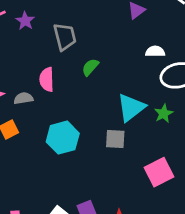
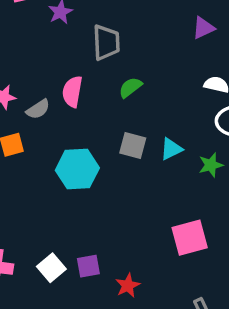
gray semicircle: (23, 98) -> (38, 109), turned 144
cyan triangle: (131, 108) -> (171, 149), size x0.6
gray square: (115, 139) -> (133, 145), moved

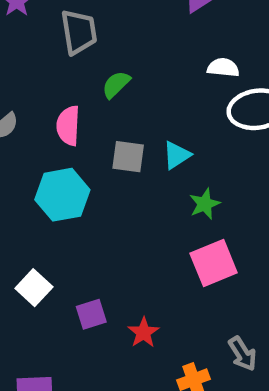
pink semicircle: (72, 92) -> (68, 126), moved
green star: (211, 165) -> (205, 204), moved
white square: (51, 268) -> (34, 288), moved

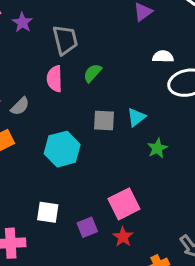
pink semicircle: (68, 126) -> (55, 79), moved
pink square: (214, 263) -> (124, 204), moved
white square: (34, 288) -> (48, 212), turned -30

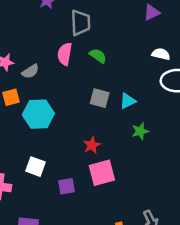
green semicircle: (92, 73) -> (98, 56), turned 72
cyan hexagon: (62, 149) -> (38, 114), moved
red star: (123, 237) -> (92, 145), moved

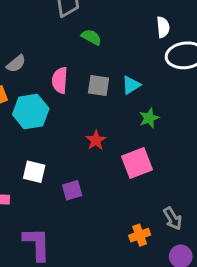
pink semicircle: (65, 54) -> (60, 80), moved
white semicircle: (161, 54) -> (163, 27), turned 78
pink square: (102, 173) -> (137, 163), moved

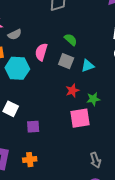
green semicircle: (91, 37) -> (71, 40), moved
green star: (149, 118) -> (93, 99), moved
red star: (96, 140) -> (72, 91), moved
orange cross: (140, 235) -> (30, 160), moved

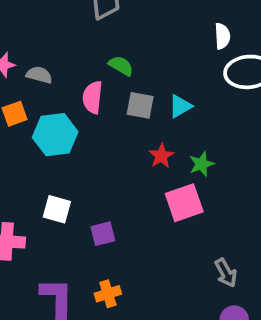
gray semicircle: (15, 34) -> (39, 75), turned -128
green semicircle: (71, 40) -> (121, 66), moved

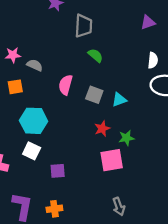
green semicircle: (121, 66) -> (95, 55), moved
cyan hexagon: (55, 135) -> (34, 121), moved
gray arrow: (226, 273) -> (119, 207), moved

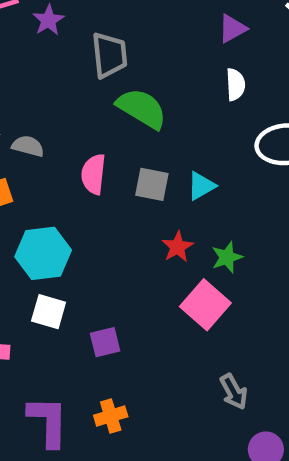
green semicircle: (95, 55) -> (142, 108), size x1.6
white semicircle: (153, 60) -> (235, 85), moved
pink square: (112, 160) -> (205, 305), turned -30

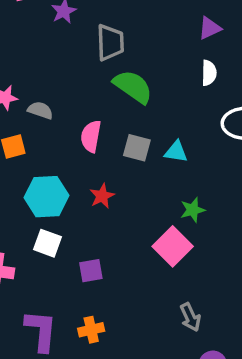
cyan triangle: (201, 186) -> (176, 152), turned 35
red star: (178, 247) -> (102, 196), moved

